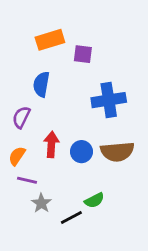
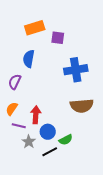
red arrow: (51, 144) -> (36, 115), moved
blue circle: (81, 152) -> (48, 132), moved

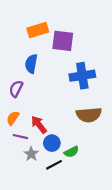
purple square: (58, 38) -> (63, 41), size x1.5
red arrow: (36, 115) -> (39, 125), turned -42

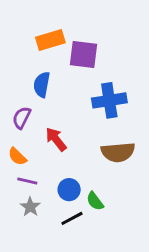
orange semicircle: (13, 118) -> (17, 157), turned -80
red arrow: (39, 125) -> (56, 139), moved
green semicircle: (71, 152) -> (95, 201), turned 80
gray star: (31, 154) -> (30, 207), moved

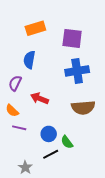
purple square: (83, 54) -> (72, 38), moved
red arrow: (56, 139) -> (40, 98), turned -30
gray star: (30, 207) -> (25, 167), moved

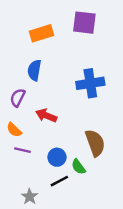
purple square: (72, 38) -> (84, 23), moved
brown semicircle: (83, 108) -> (95, 143), moved, turned -105

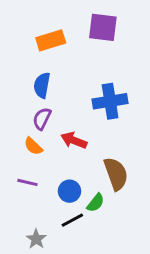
purple semicircle: (18, 98) -> (42, 119), moved
red arrow: (46, 116) -> (74, 140), moved
orange semicircle: (14, 130) -> (33, 146), moved
green semicircle: (78, 167) -> (96, 203), turned -105

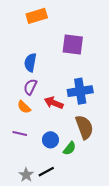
purple square: (103, 27) -> (73, 45), moved
orange rectangle: (51, 40) -> (37, 16), moved
blue cross: (110, 101) -> (80, 91), moved
black line: (72, 220) -> (46, 172), moved

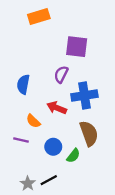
blue semicircle: (30, 63) -> (23, 84), moved
purple semicircle: (30, 87) -> (61, 74), moved
orange semicircle: (24, 107) -> (33, 121), moved

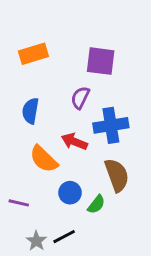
orange rectangle: (39, 16) -> (33, 54), moved
orange semicircle: (33, 121) -> (44, 159), size x1.5
purple line: (21, 140) -> (19, 203), moved

